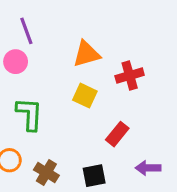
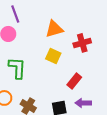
purple arrow: (148, 168) -> (83, 103), moved

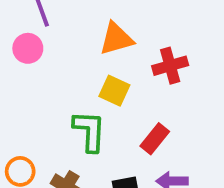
green L-shape: (17, 68) -> (89, 131), moved

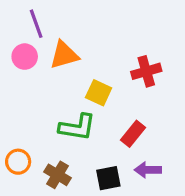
orange triangle: (116, 39) -> (64, 55), moved
green L-shape: (89, 131) -> (77, 127), turned 96

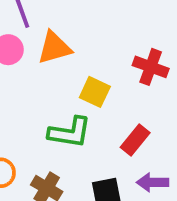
red cross: (146, 71) -> (151, 67), turned 36

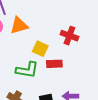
red rectangle: (135, 140) -> (54, 64), moved, turned 49

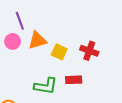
yellow square: (40, 49) -> (59, 52), moved

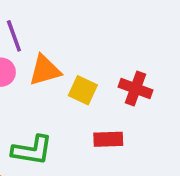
green L-shape: (46, 86) -> (32, 150), moved

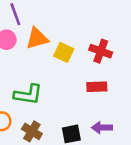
red rectangle: (108, 139) -> (97, 87), moved

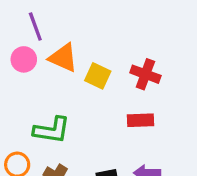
orange triangle: (37, 38) -> (63, 58), turned 40

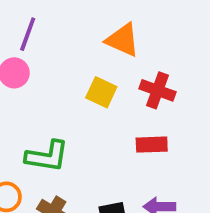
purple line: (35, 27) -> (28, 34), turned 40
orange triangle: (63, 58) -> (123, 40), moved

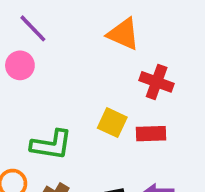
purple line: (28, 34) -> (33, 28), turned -64
yellow square: (101, 92) -> (112, 123), moved

